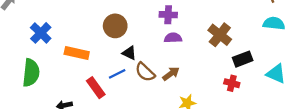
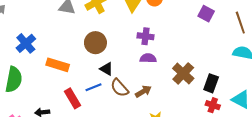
brown cross: (220, 35) -> (183, 73), moved
black rectangle: (243, 59) -> (211, 83), turned -54
red cross: (232, 83) -> (213, 105), moved

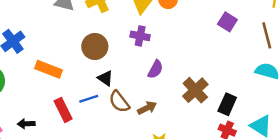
purple cross: (145, 36) -> (140, 36), moved
purple semicircle: (148, 58) -> (155, 69), turned 112

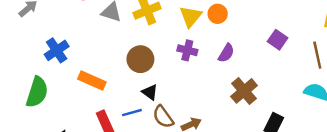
purple semicircle: (155, 69) -> (226, 53), moved
brown cross: (195, 90) -> (244, 91), moved

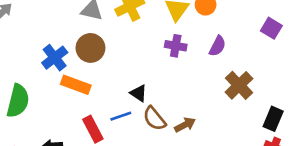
blue cross: (57, 50) -> (55, 58), moved
brown circle: (140, 59) -> (90, 48), moved

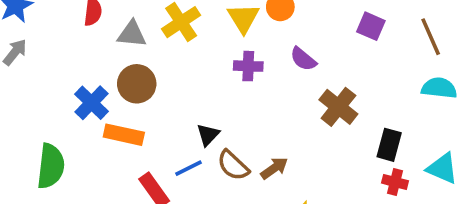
purple semicircle: (217, 46) -> (303, 59), turned 110
black triangle: (139, 93) -> (208, 135), turned 48

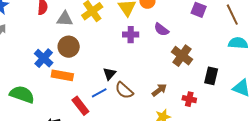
green semicircle: (51, 166) -> (22, 94), turned -75
brown arrow: (274, 168) -> (159, 90), moved
red cross: (395, 182) -> (189, 99), moved

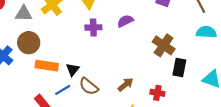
purple semicircle: (161, 30) -> (125, 21), turned 119
brown cross: (182, 56) -> (164, 45), moved
orange rectangle: (62, 75) -> (47, 66), moved

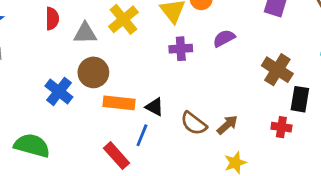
black triangle: (73, 69) -> (155, 107), turned -40
brown semicircle: (89, 86) -> (194, 123), moved
blue line: (63, 90) -> (142, 135), turned -35
red cross: (157, 93) -> (281, 127), moved

